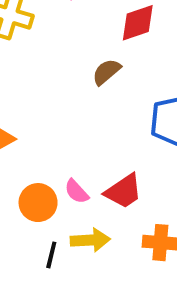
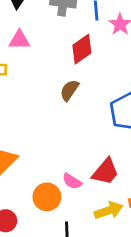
yellow arrow: (90, 240) -> (109, 210), moved

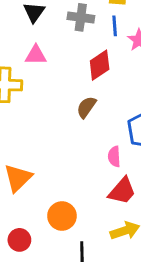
pink semicircle: (72, 181) -> (114, 157), moved, turned 54

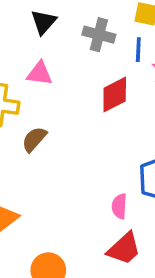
brown semicircle: (86, 107) -> (34, 139), moved

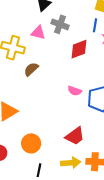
gray cross: (99, 35) -> (60, 24), moved
pink semicircle: (119, 206) -> (75, 91), moved, turned -80

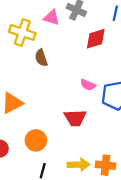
brown semicircle: (31, 69) -> (41, 58), turned -70
red trapezoid: (75, 136) -> (75, 118), moved, turned 30

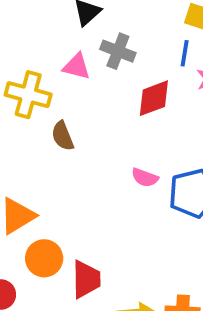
red trapezoid: (75, 118) -> (86, 279), moved, turned -85
orange circle: (36, 140) -> (44, 258), moved

